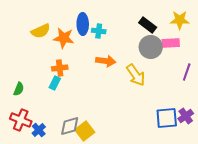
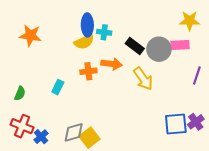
black rectangle: (148, 25) -> (135, 46), moved
yellow semicircle: (41, 31) -> (84, 42), moved
orange star: (64, 38) -> (30, 35), moved
orange cross: (60, 68) -> (88, 71), moved

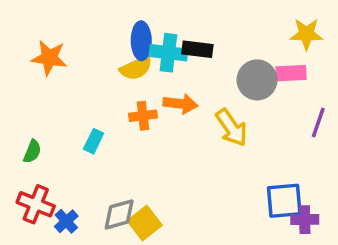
cyan cross: (104, 32) -> (168, 53), size x1.5
black rectangle: (135, 46) -> (197, 49), moved, turned -30
purple cross: (196, 122) -> (305, 220), moved, turned 35

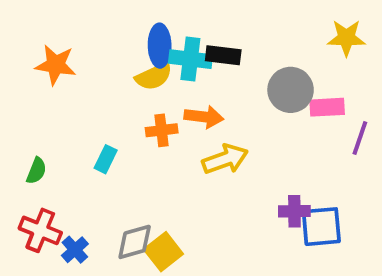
pink rectangle: (291, 73) -> (327, 107), moved
yellow arrow: (231, 128) -> (225, 159), moved, turned -75
purple cross: (305, 220) -> (294, 211), moved

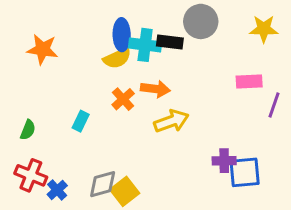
gray circle: (291, 90) -> (201, 21), moved
orange cross: (162, 130) -> (123, 99), turned -35

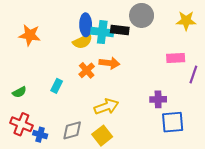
yellow arrow: (171, 121) -> (106, 107), moved
green semicircle: (28, 130) -> (19, 92), turned 40
purple cross: (224, 161) -> (158, 99), moved
blue cross: (57, 190) -> (40, 135), turned -32
yellow square: (125, 191) -> (102, 136), moved

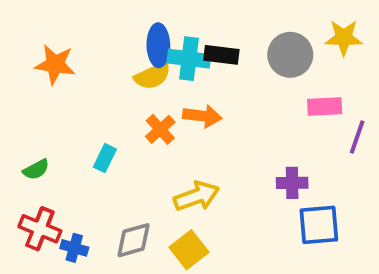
gray circle: (142, 15) -> (290, 55), moved

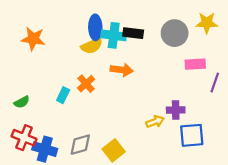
orange cross: (160, 129) -> (86, 84), moved
yellow arrow: (197, 196) -> (155, 122), moved, size x0.7
blue cross: (74, 248) -> (45, 149), size x1.5

